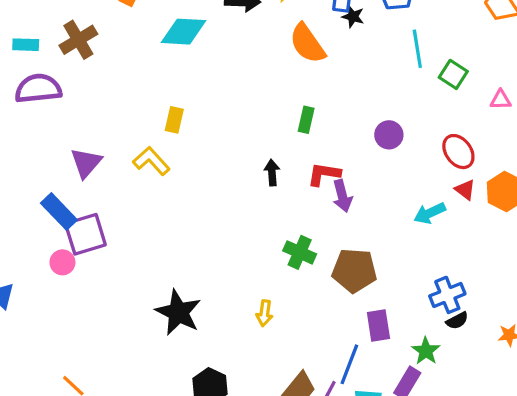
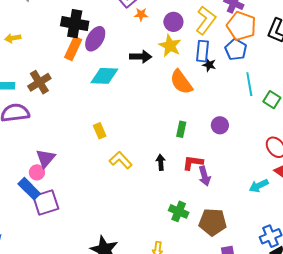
yellow rectangle: (174, 120) -> (100, 131), turned -35
purple circle: (389, 135) -> (220, 125), moved
yellow L-shape: (151, 161) -> (121, 160), moved
pink circle: (62, 262) -> (37, 172), moved

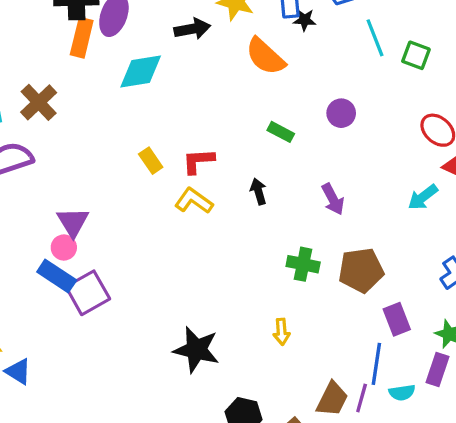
green rectangle: (181, 129) -> (281, 132), turned -63
red L-shape: (193, 163) -> (198, 161), moved

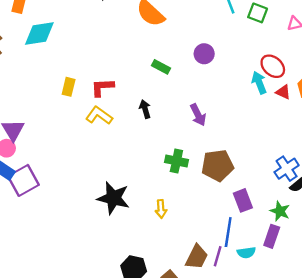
cyan diamond: (141, 71) -> (39, 34), moved
yellow rectangle: (151, 161) -> (69, 87), turned 48
cyan arrow: (423, 197) -> (259, 83), moved, turned 105
black star: (196, 350) -> (113, 198), moved

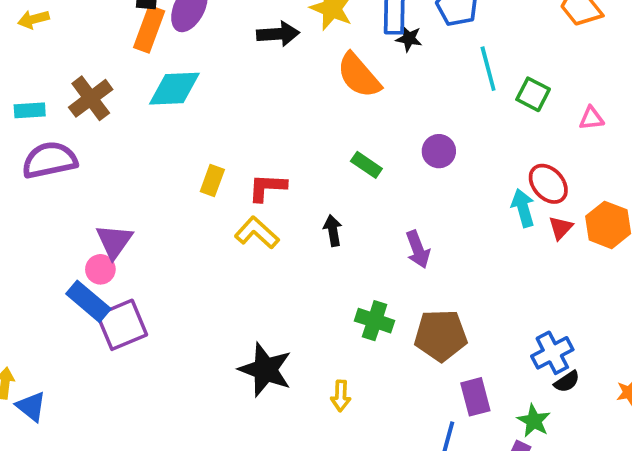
red triangle: (283, 92) -> (561, 228), turned 42

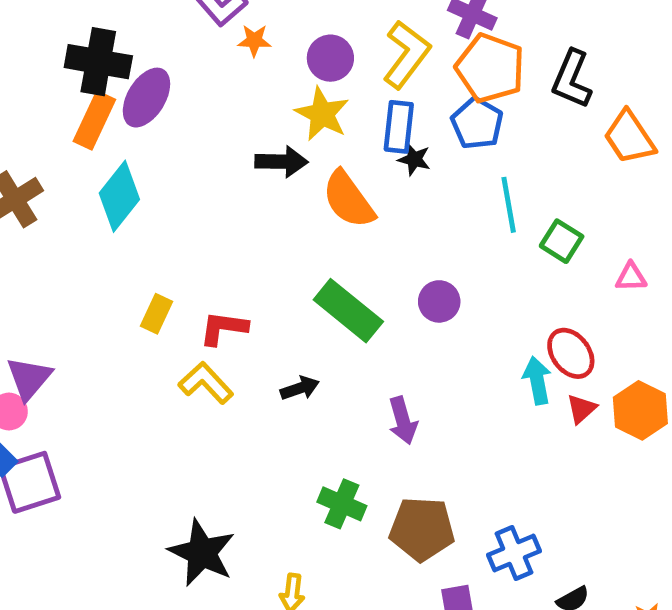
black arrow: (278, 34) -> (282, 162), moved
cyan diamond: (174, 89) -> (119, 196), turned -54
green rectangle: (366, 165) -> (348, 311), size x1.8
black arrow: (333, 231) -> (300, 388), turned 76
blue cross: (552, 353) -> (514, 553), moved

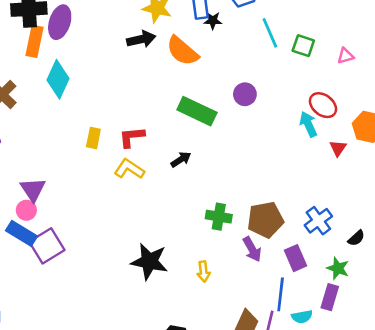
red triangle: (581, 409) -> (338, 148), moved
purple arrow: (403, 421) -> (252, 249), moved

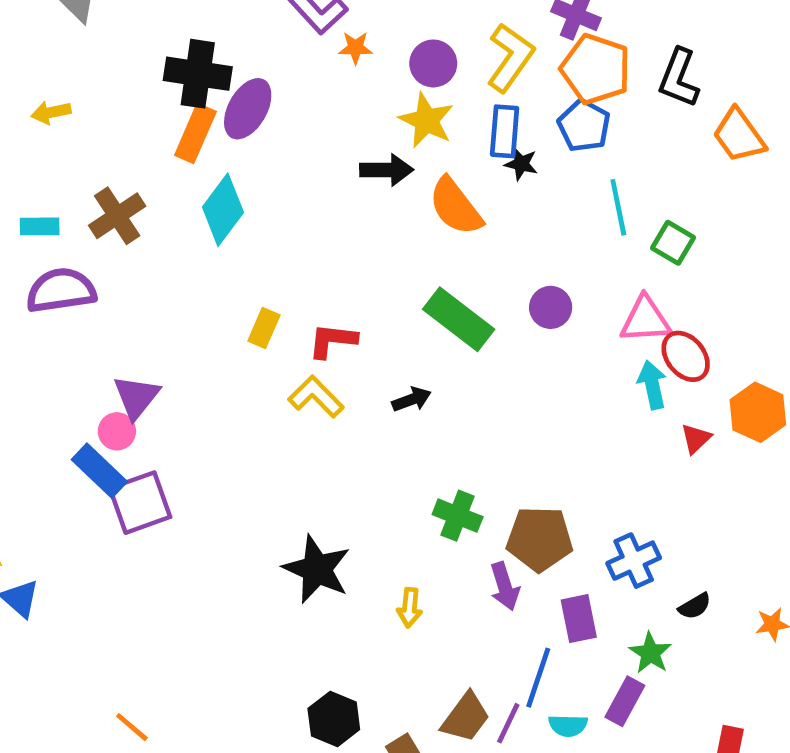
pink triangle: (346, 56) -> (645, 320), moved, size x1.6

